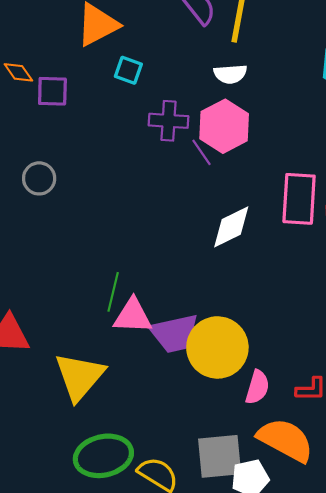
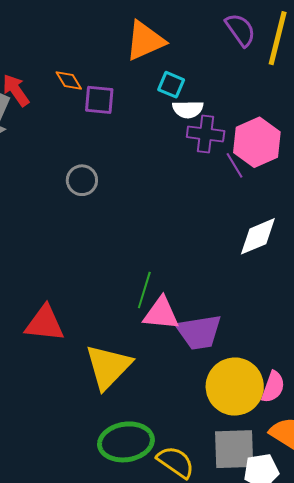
white semicircle: (230, 74) -> (188, 109), moved
yellow circle: (217, 347) -> (235, 387), moved

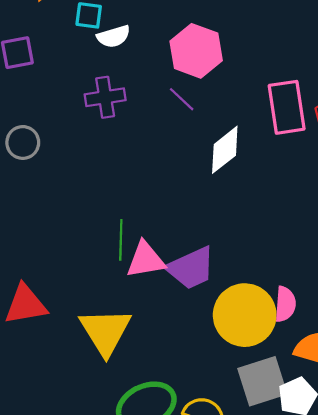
purple cross: (206, 134) -> (105, 97), moved
purple line: (235, 165) -> (182, 99), moved

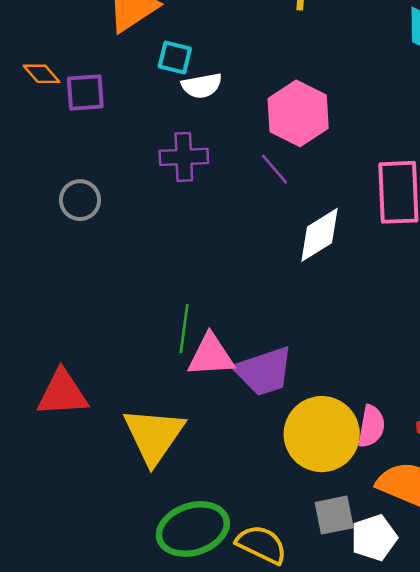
gray square: (262, 381) -> (334, 515), size x0.7

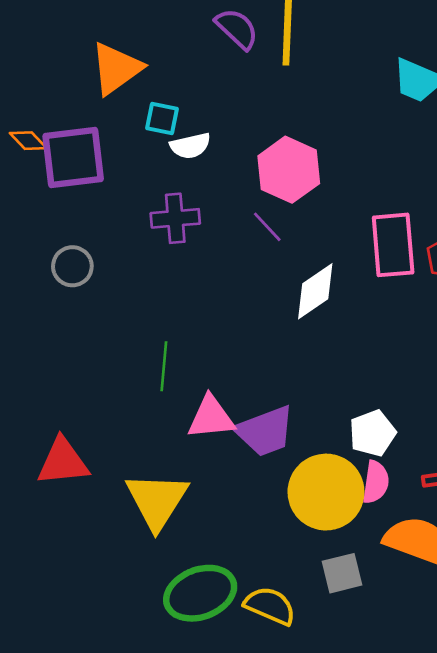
purple square: (85, 92) -> (73, 158), size x1.6
green line: (184, 329) -> (164, 366), moved
white pentagon: (374, 538) -> (372, 433), moved

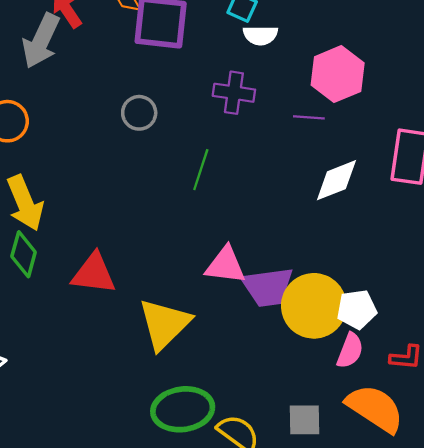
purple line: (267, 227) -> (309, 117), turned -56
green line: (164, 366) -> (201, 170), moved
yellow circle: (326, 492) -> (314, 306), moved

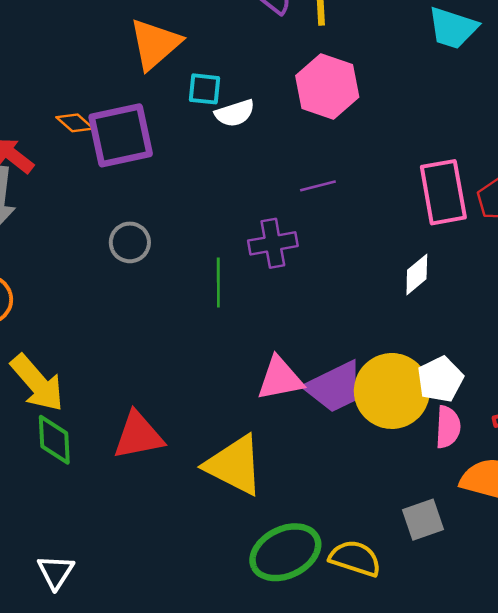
pink hexagon: (338, 74) -> (327, 86), moved
purple cross: (234, 93) -> (273, 243), moved
white diamond: (336, 180) -> (417, 275), moved, size x0.7
yellow triangle: (164, 324) -> (234, 465), turned -30

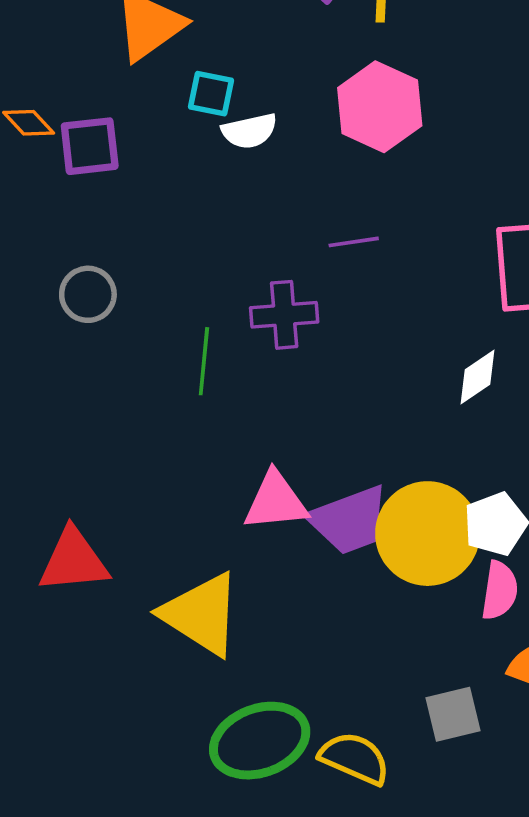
purple square: (121, 135) -> (90, 146), size x0.7

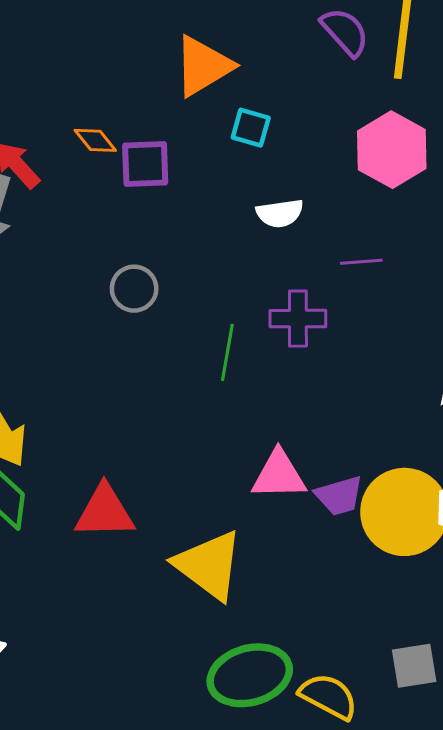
white semicircle: (249, 131) -> (280, 213), moved
purple trapezoid: (349, 520) -> (339, 496), size x0.7

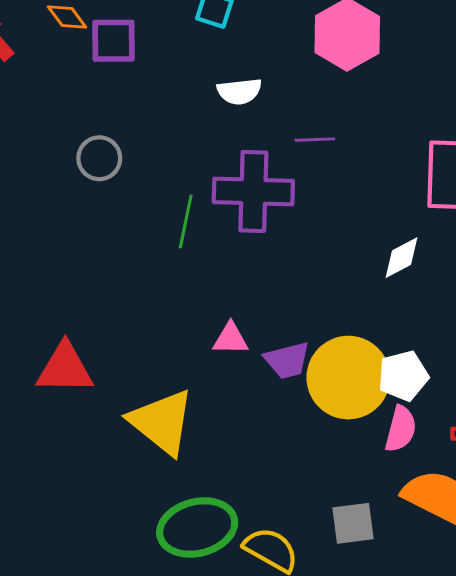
purple cross: (298, 319) -> (253, 191), size x1.5
pink triangle: (279, 475) -> (231, 339), size x0.7

